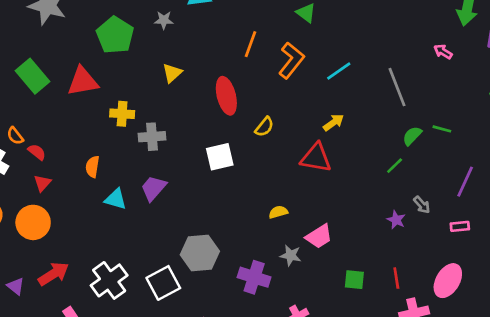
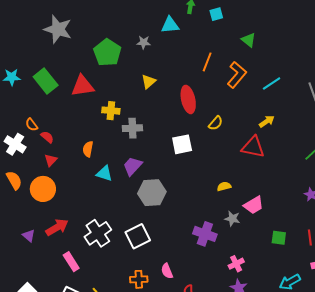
gray hexagon: (200, 253) -> (152, 193), moved

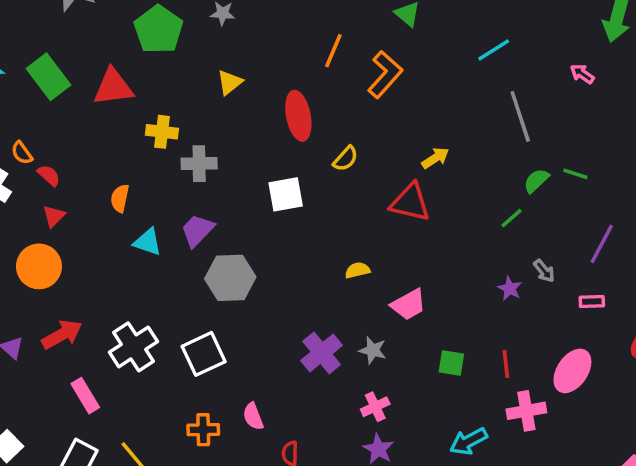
cyan line: (272, 84) -> (494, 50), moved
gray star: (232, 219) -> (373, 350), moved
purple cross: (205, 234) -> (322, 353), turned 30

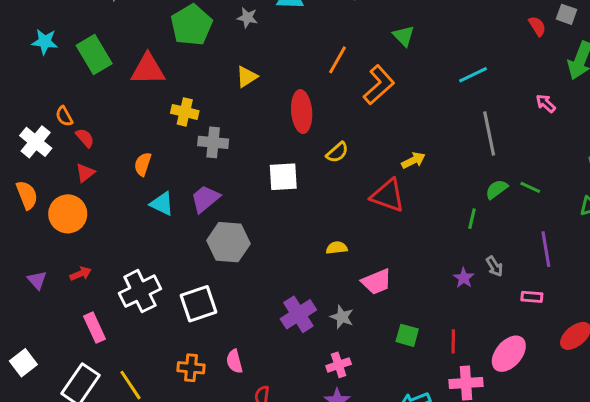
green line: (512, 218) -> (472, 219), turned -42
purple line: (602, 244) -> (546, 249), turned -44
red arrow: (62, 334) -> (81, 274), size x0.6

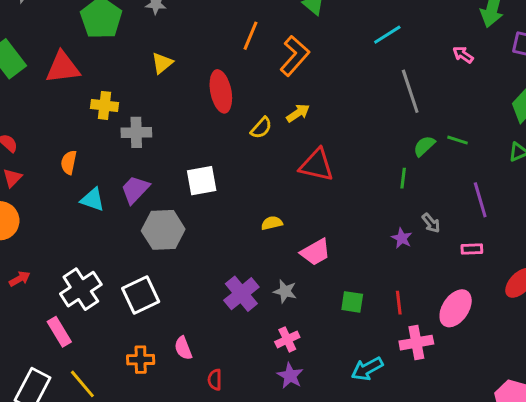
yellow arrow: (413, 160) -> (298, 113), moved
white square: (283, 177) -> (202, 181), moved
pink rectangle: (94, 328) -> (59, 332), moved

